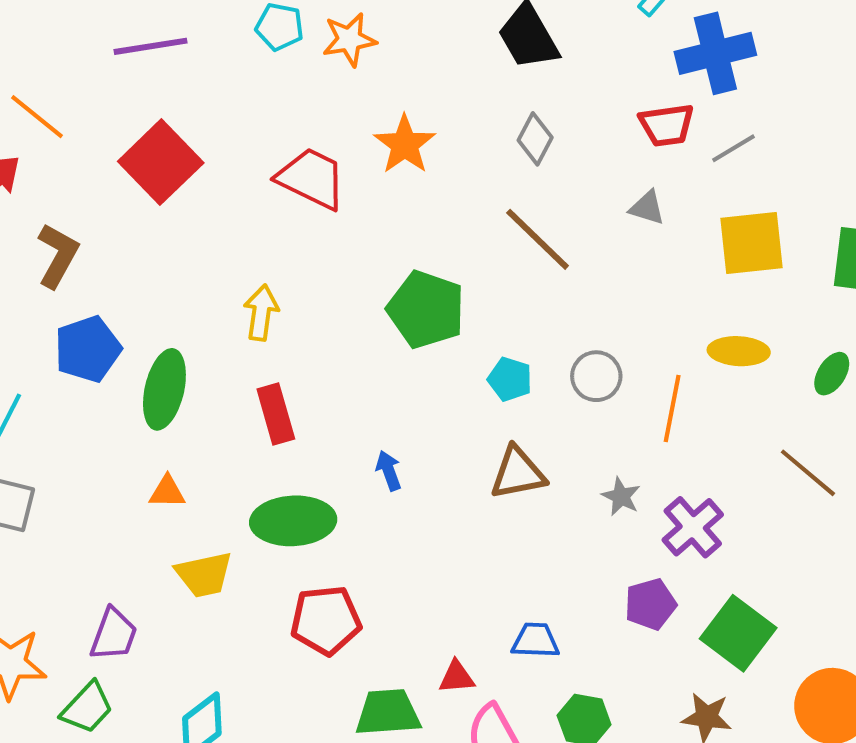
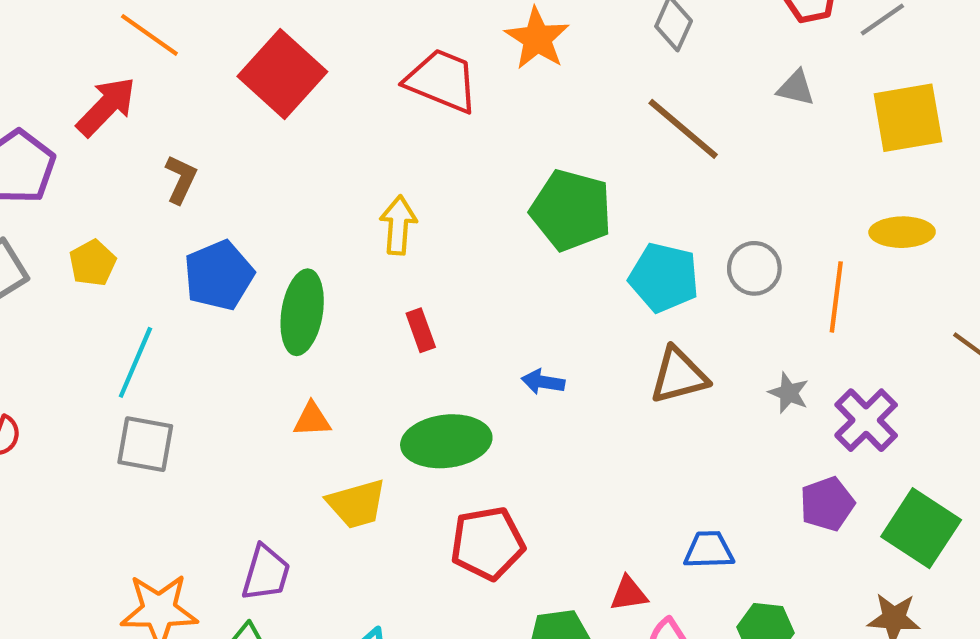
brown L-shape: (58, 255) -> (181, 179), size x0.7
cyan pentagon: (510, 379) -> (664, 278), size x1.5
red rectangle: (276, 414) -> (421, 330), size x0.7
blue arrow: (389, 471) -> (543, 382), turned -57

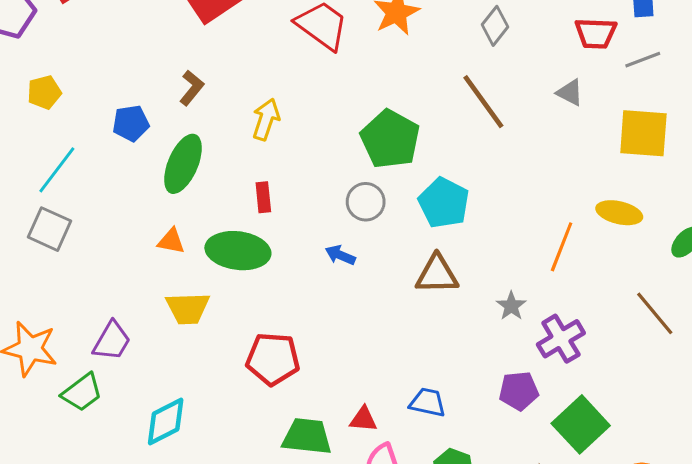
brown L-shape: (181, 179) -> (192, 88), moved
gray circle: (754, 268) -> (366, 202), moved
blue pentagon: (219, 275) -> (131, 123), size x0.7
green ellipse: (446, 441) -> (238, 251), moved

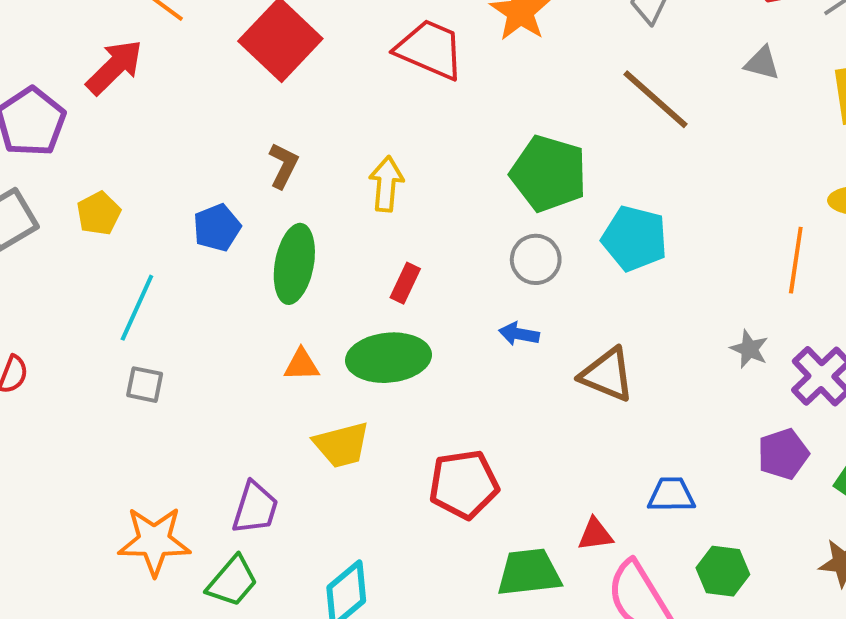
red rectangle: (263, 197) -> (405, 283), turned 44
gray square: (49, 229) -> (145, 385), size x0.7
brown triangle: (437, 274) -> (607, 375), moved, turned 36

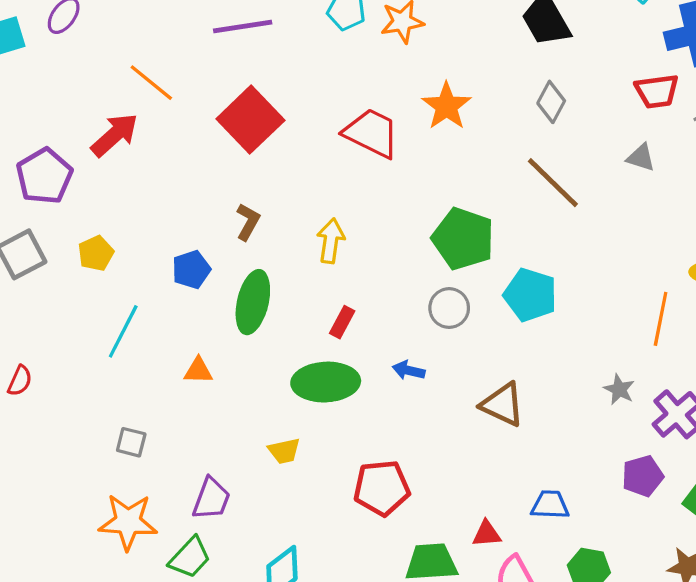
blue arrow: (519, 334) -> (409, 370), moved
orange triangle: (302, 365) -> (198, 371), moved
gray square: (145, 385) -> (131, 442), moved
yellow trapezoid: (342, 445) -> (284, 451), size x0.7

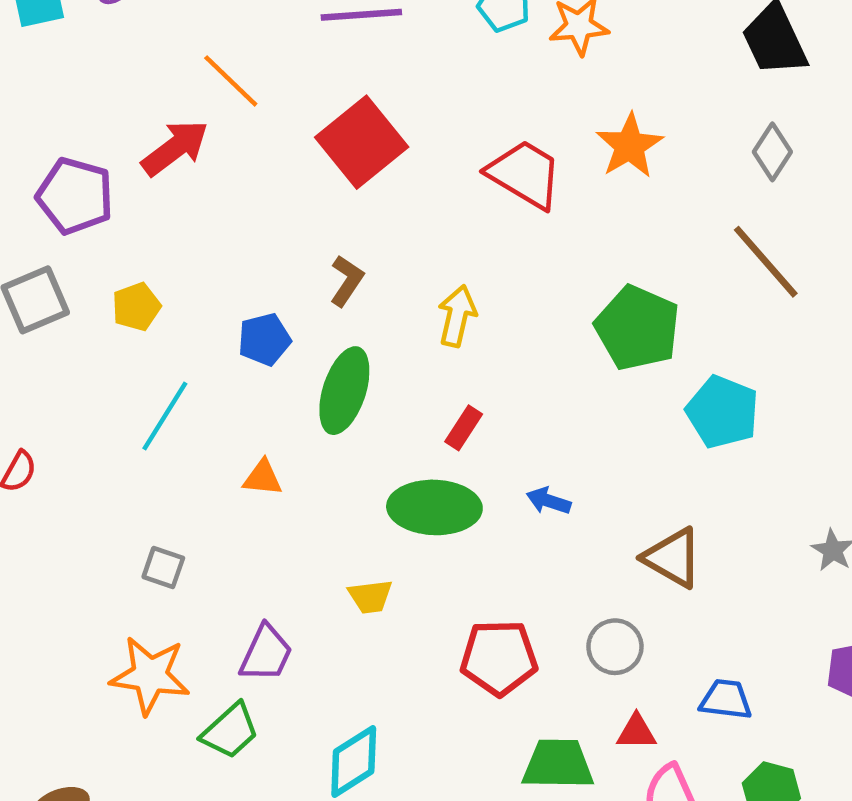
purple pentagon: (44, 176) -> (75, 196), turned -30
gray circle: (449, 308) -> (615, 647), moved

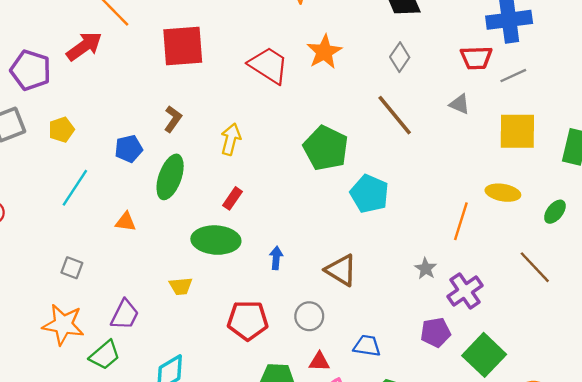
red square: (362, 142) -> (183, 46), turned 33
blue arrow: (548, 501) -> (276, 258), moved, turned 75

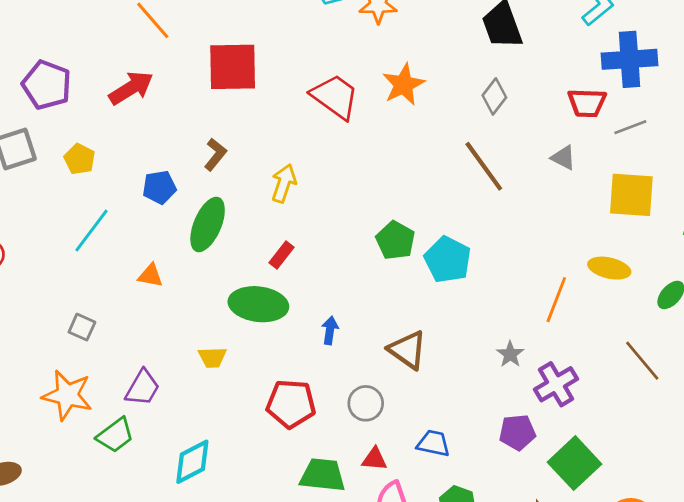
red arrow: (84, 46) -> (131, 88), moved
yellow pentagon: (61, 130) -> (80, 159), turned -30
green pentagon: (326, 148) -> (395, 240), moved, size x0.7

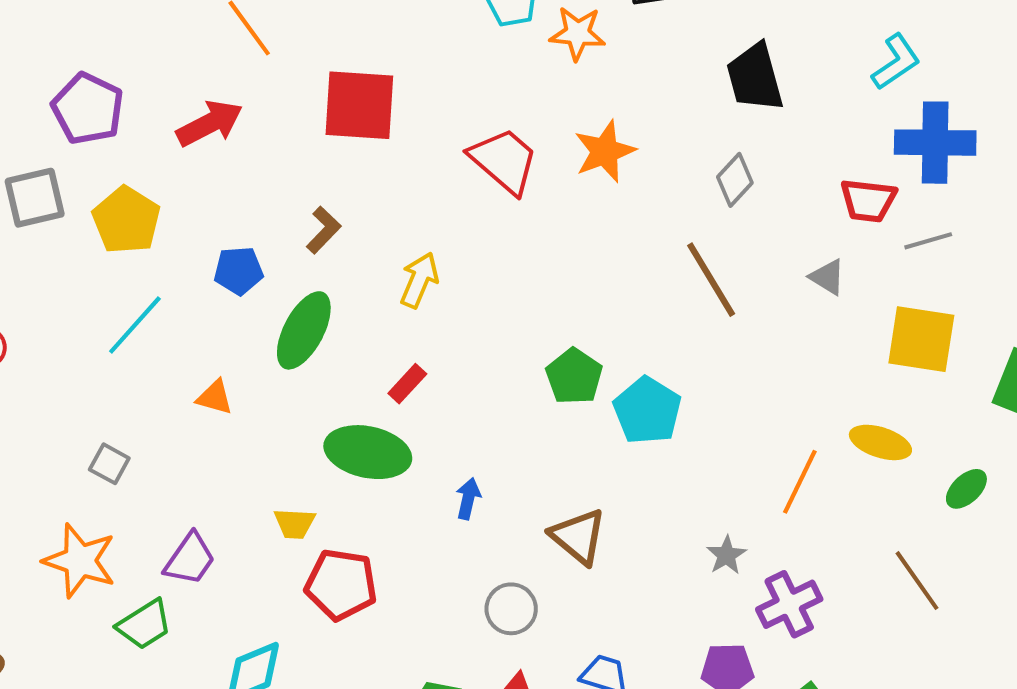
yellow pentagon: (80, 159) -> (126, 220), size x1.5
red pentagon: (291, 404) -> (341, 585), moved

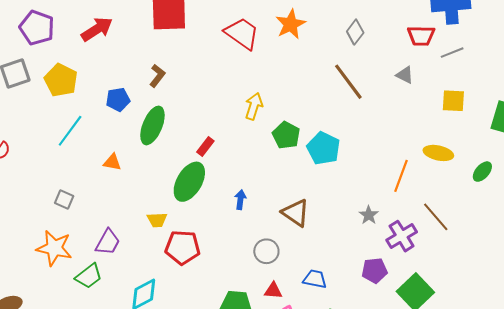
yellow arrow: (419, 280) -> (254, 106), moved
yellow square: (921, 339) -> (453, 101), size x0.7
green ellipse: (368, 452) -> (189, 182), turned -66
brown line: (917, 581) -> (436, 217), moved

